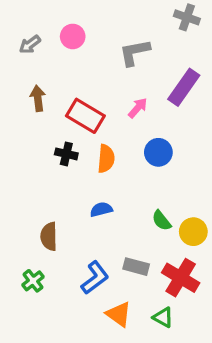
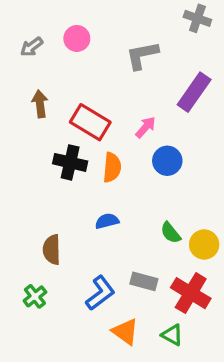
pink arrow: (138, 108) -> (145, 127), moved
black cross: (66, 154) -> (70, 162), size x1.4

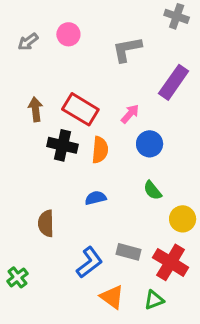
brown arrow: (40, 104) -> (35, 109), moved
green semicircle: (171, 233) -> (153, 190), moved
green cross: (35, 296) -> (17, 277), moved
green triangle: (172, 335) -> (154, 300), turned -50

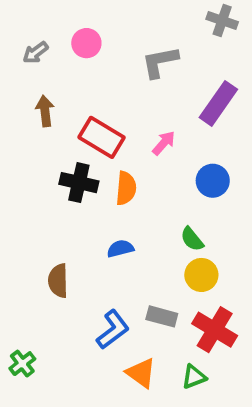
brown arrow: (35, 109) -> (45, 111), moved
blue circle: (150, 144) -> (213, 181), moved
yellow circle: (183, 219) -> (201, 275), moved
green cross: (17, 277) -> (22, 364), moved

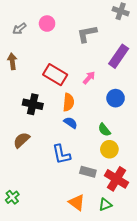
brown arrow: (45, 111) -> (12, 61), moved
black cross: (79, 183) -> (33, 104), moved
blue semicircle: (120, 249) -> (71, 123), moved, turned 48
brown semicircle: (58, 281) -> (21, 140), moved, turned 48
blue L-shape: (113, 330) -> (61, 154), moved, turned 115

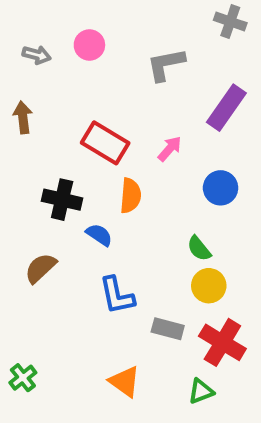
gray arrow: (19, 29) -> (37, 55), turned -128
blue semicircle: (71, 123) -> (99, 235), moved
orange triangle: (77, 202) -> (125, 382), moved

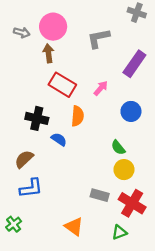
pink circle: (89, 45) -> (53, 27), size x1.5
brown arrow: (23, 117) -> (48, 53), moved
blue L-shape: (117, 295) -> (31, 188), moved, turned -85

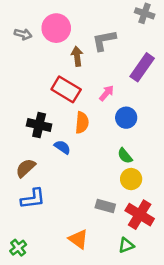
brown arrow: (48, 53) -> (77, 56), moved
blue circle: (131, 111) -> (126, 118), moved
green cross: (14, 224) -> (18, 248), moved

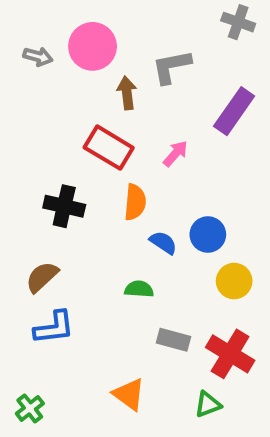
blue circle: (126, 118) -> (208, 235), moved
blue semicircle: (62, 147) -> (163, 243), moved
green semicircle: (125, 156) -> (139, 289), moved, turned 133
yellow circle: (131, 179) -> (234, 281), moved

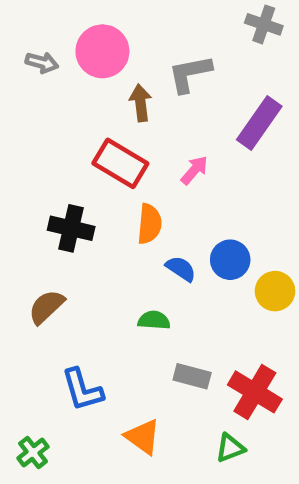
yellow circle: (234, 281) -> (275, 291), moved
blue L-shape: (54, 328) -> (82, 390), moved, turned 81

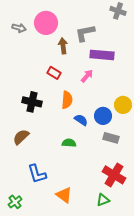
purple rectangle: (259, 123) -> (102, 55), moved, turned 60
red rectangle: (120, 163) -> (54, 73), size x0.6
yellow circle: (275, 291) -> (123, 105), moved
gray rectangle: (192, 376) -> (111, 138), moved

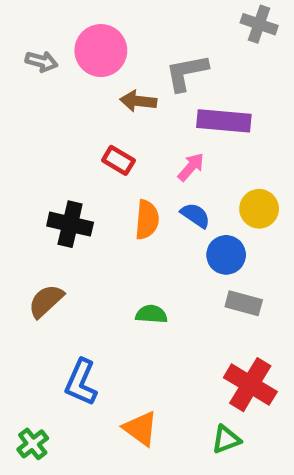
brown arrow: (63, 46) -> (138, 101), turned -77
yellow circle: (123, 105) -> (259, 209), moved
blue semicircle: (81, 120) -> (195, 215), moved
blue L-shape: (37, 174) -> (81, 382), turned 40

